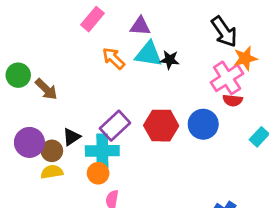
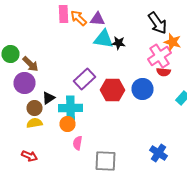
pink rectangle: (92, 19) -> (64, 14), turned -42
orange arrow: (114, 58) -> (78, 18), moved
orange star: (245, 58) -> (172, 42), turned 30
purple rectangle: (115, 126) -> (84, 79), moved
purple circle: (29, 142) -> (24, 83), moved

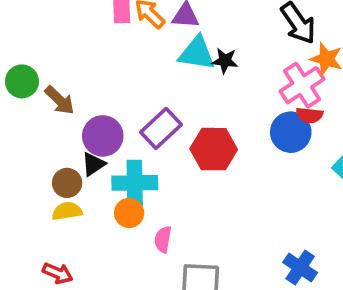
purple circle: (24, 83) -> (103, 136), moved
blue circle: (142, 89) -> (291, 132), moved
pink semicircle: (78, 143) -> (163, 239), moved

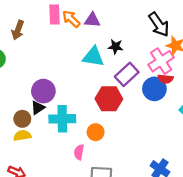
cyan triangle: (197, 53) -> (93, 57), moved
brown arrow: (60, 100) -> (18, 30), moved, turned 66
purple rectangle: (161, 128) -> (127, 74), moved
orange circle: (129, 213) -> (96, 132), moved

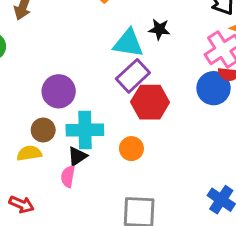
purple rectangle: (127, 74) -> (133, 76), moved
black triangle: (38, 108) -> (77, 156), moved
brown circle: (22, 119) -> (43, 130), moved
pink semicircle: (79, 152) -> (68, 176), moved

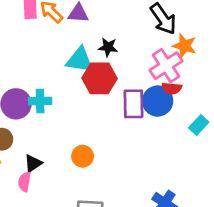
purple rectangle: (133, 76) -> (134, 104), moved, turned -48
red hexagon: (150, 102) -> (100, 78), moved
cyan cross: (85, 130) -> (40, 101), moved, size x0.7

